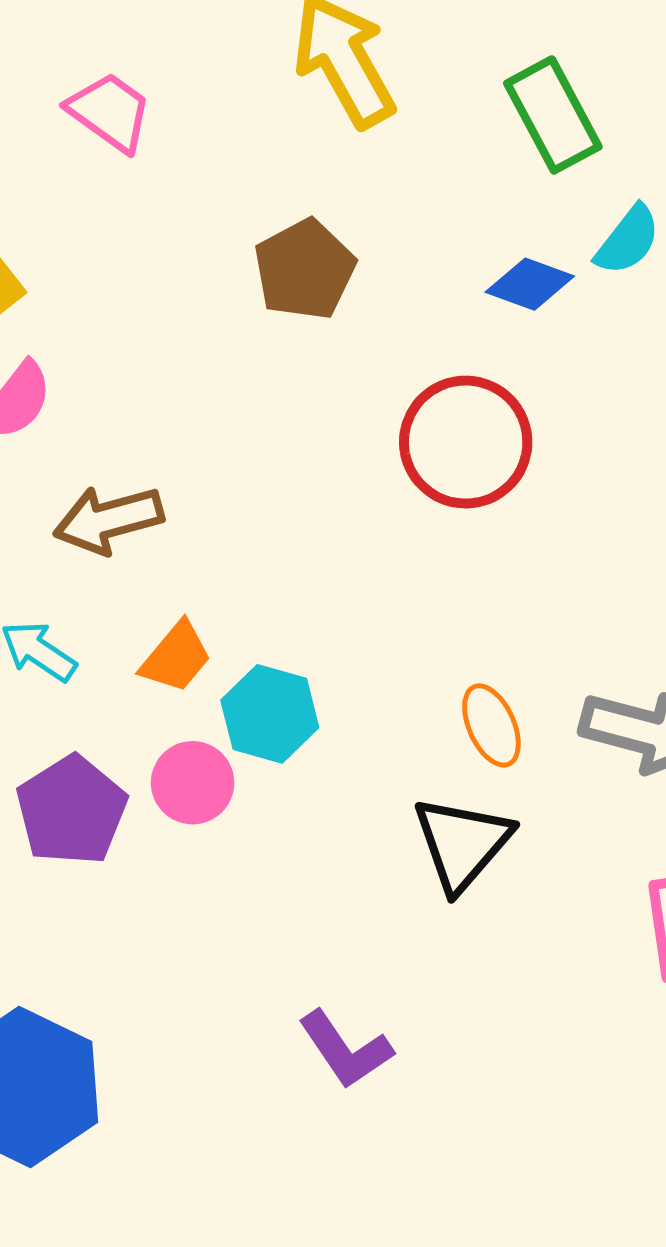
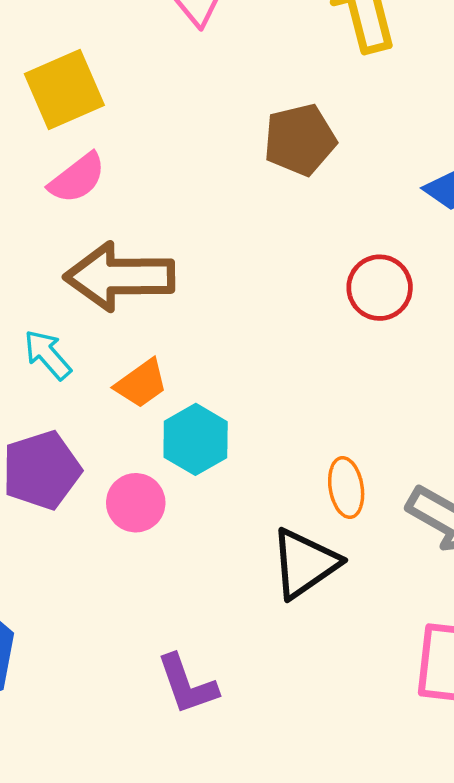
red circle: (466, 442) -> (380, 288), size x0.7
brown arrow: (108, 520) -> (120, 277), size x1.4
pink circle: (193, 783) -> (136, 503), moved

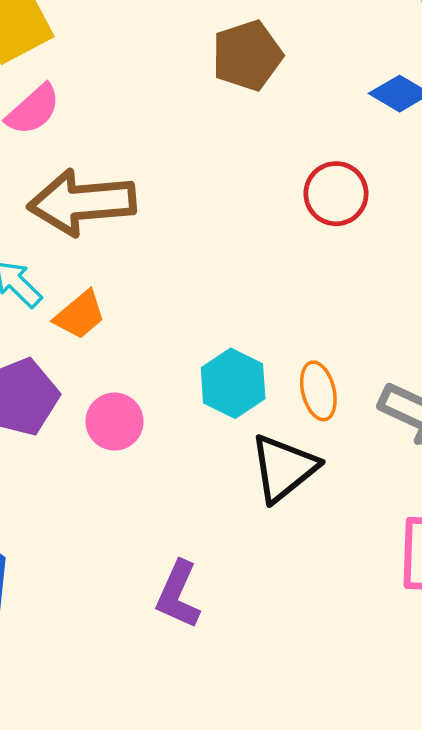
orange trapezoid: (141, 384) -> (80, 315), moved
cyan hexagon: (196, 439) -> (233, 383), moved
purple L-shape: (187, 684) -> (178, 595), turned 48

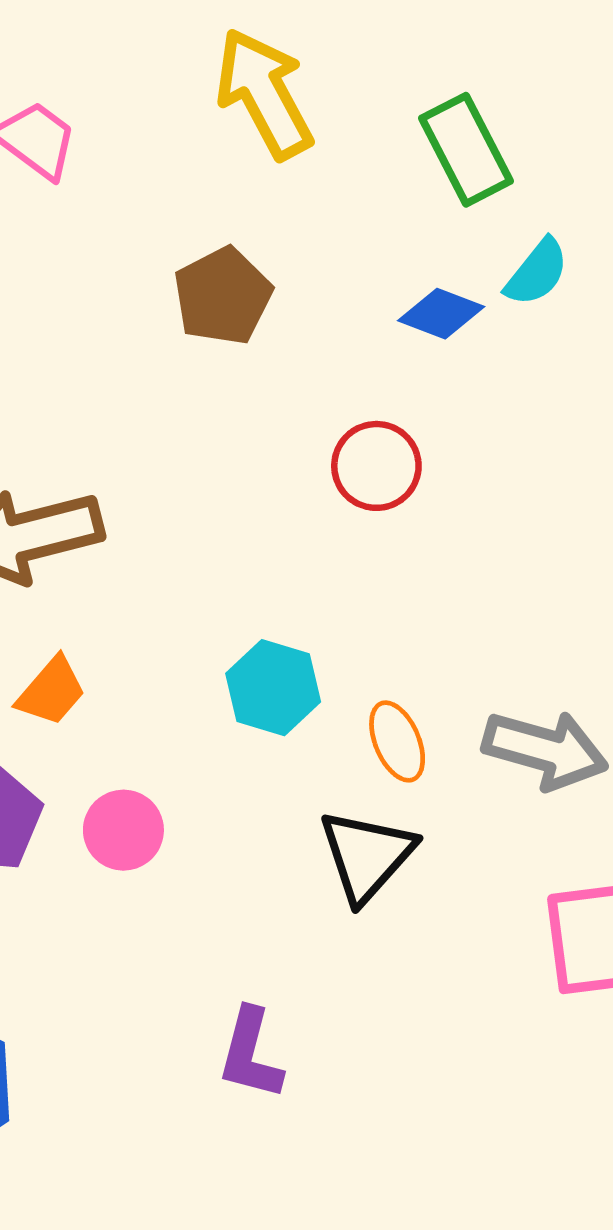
cyan hexagon: (233, 383) -> (273, 688), moved

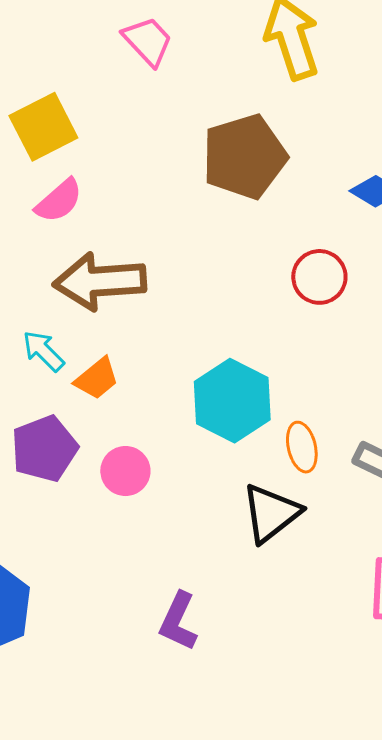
brown pentagon: (223, 296) -> (244, 157), size x1.4
cyan hexagon: (273, 688) -> (232, 401), size x1.4

